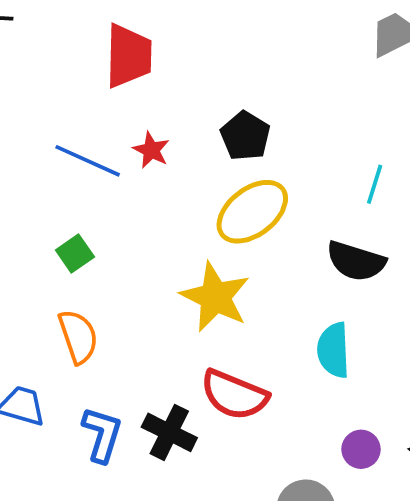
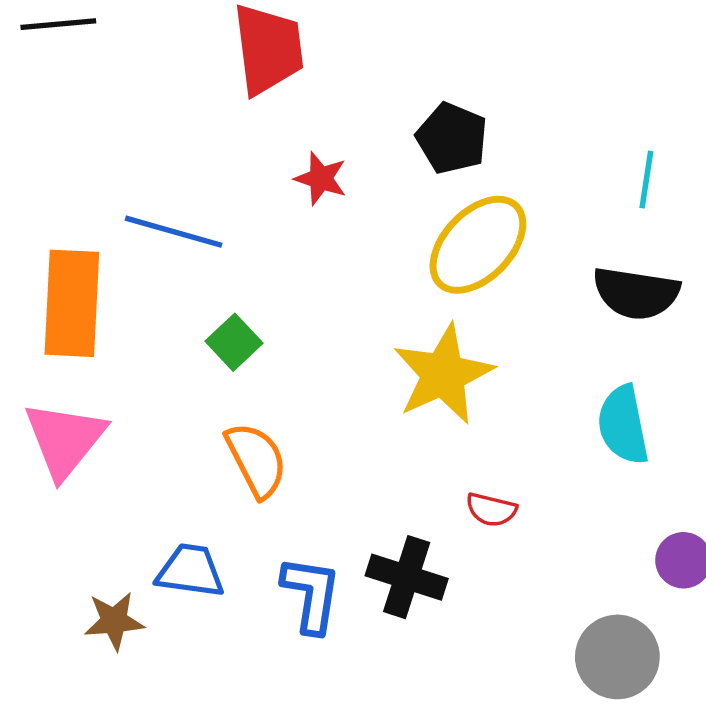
blue line: (88, 161) -> (174, 232), moved
yellow star: (215, 297) -> (443, 374), turned 30
red semicircle: (234, 395) -> (491, 510), size x0.5

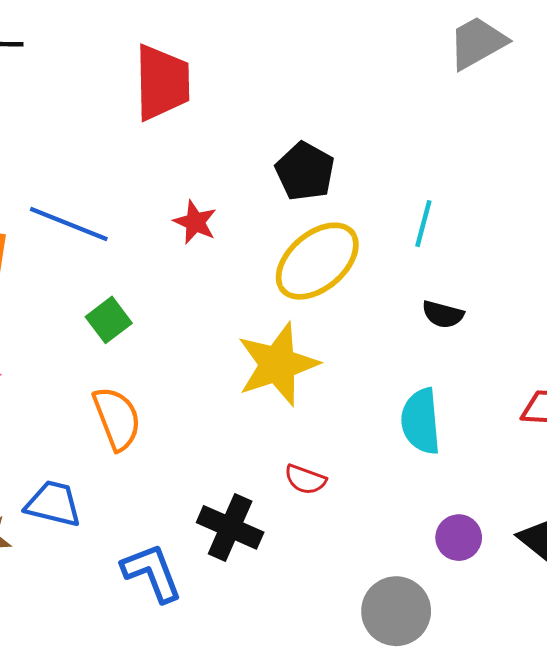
red star: (321, 178) -> (195, 222), moved
cyan line: (646, 180) -> (423, 224), moved
black semicircle: (636, 293) -> (443, 314), size x0.6
blue L-shape: (311, 594) -> (152, 573), moved, turned -36

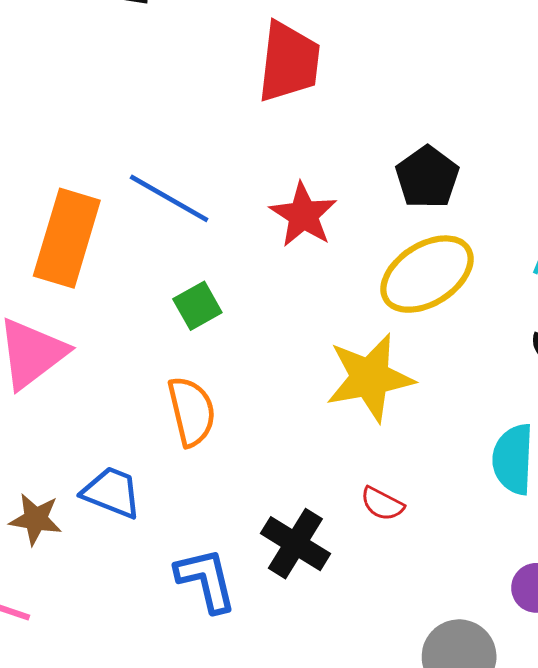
red star: (195, 222) -> (303, 215), size x1.4

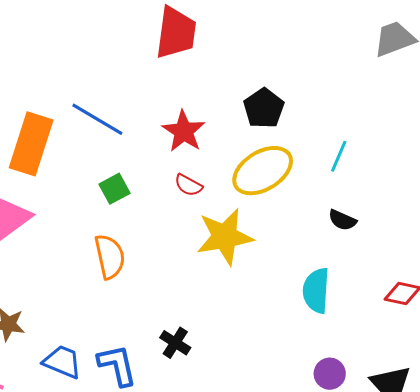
blue trapezoid: (112, 492) -> (62, 362), moved
red semicircle: (382, 504) -> (188, 185), moved
black cross: (295, 544) -> (175, 343), size x0.7

